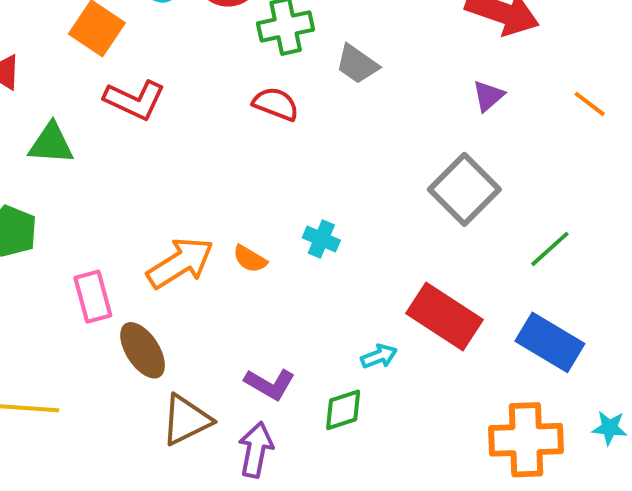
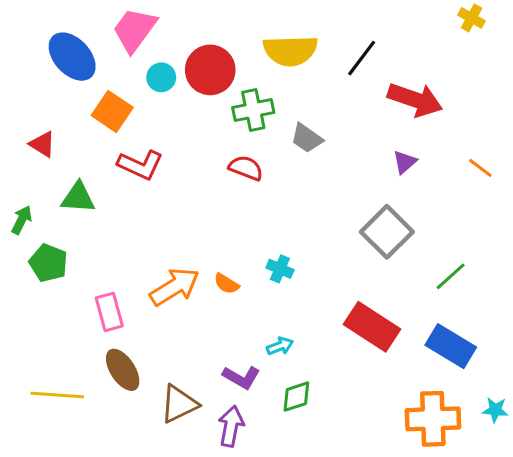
brown ellipse: (143, 350) -> (123, 370), moved
cyan arrow: (379, 356) -> (280, 346), moved

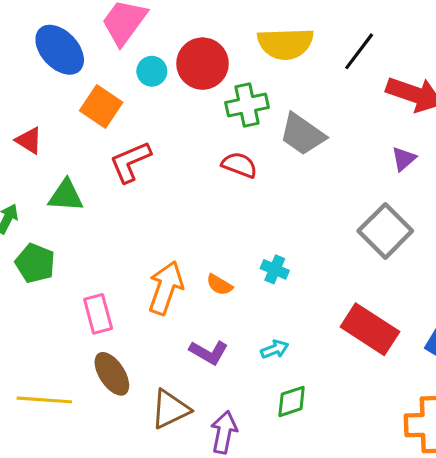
gray trapezoid: (307, 138) -> (302, 134), size x1.4
red L-shape: (140, 165) -> (130, 162), turned 132
orange arrow: (175, 287) -> (166, 288), turned -39
purple L-shape: (241, 377) -> (209, 352), moved

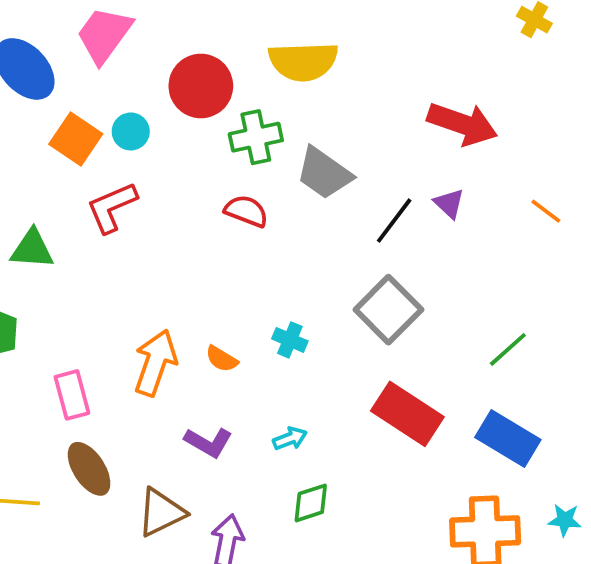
black line: (359, 51) -> (394, 221), moved
cyan circle: (152, 71) -> (131, 131), moved
purple triangle: (404, 159) -> (449, 203), turned -36
gray square: (385, 231) -> (388, 310), moved

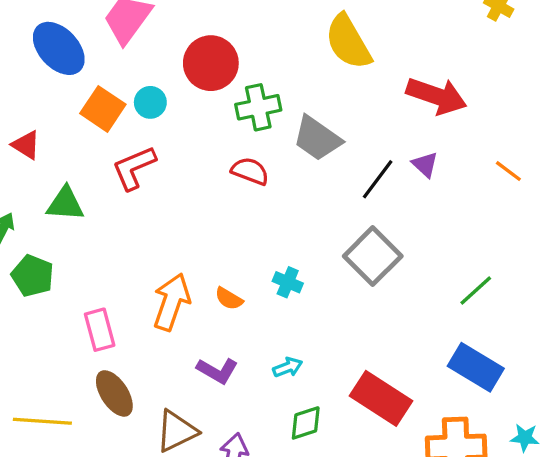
yellow semicircle: (303, 61) -> (348, 42), moved, turned 62
red rectangle: (407, 414) -> (381, 398), moved

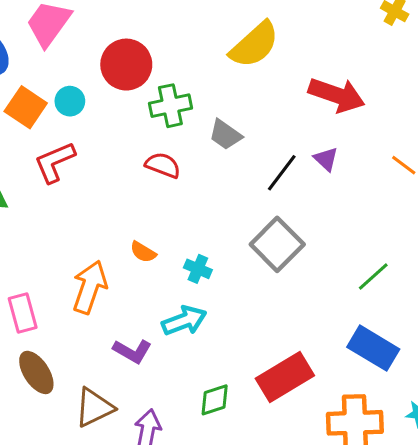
yellow semicircle: (348, 42) -> (254, 45), turned -102
gray trapezoid: (317, 138) -> (225, 135), size x0.7
orange semicircle: (229, 299) -> (143, 252), moved
cyan arrow: (288, 367) -> (184, 321), moved, size x1.6
red rectangle: (381, 398) -> (285, 377), turned -64

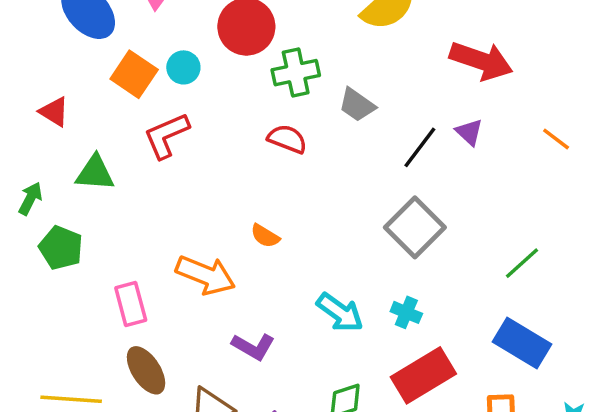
cyan cross: (198, 269) -> (406, 312), moved
orange arrow: (90, 287) -> (206, 275), turned 93
cyan arrow: (184, 321) -> (340, 312), moved, turned 57

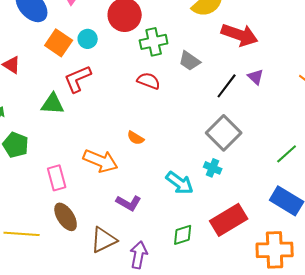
red arrow: (481, 61) -> (240, 35), moved
green triangle: (95, 173) -> (53, 104), moved
cyan cross: (406, 312) -> (213, 168), moved

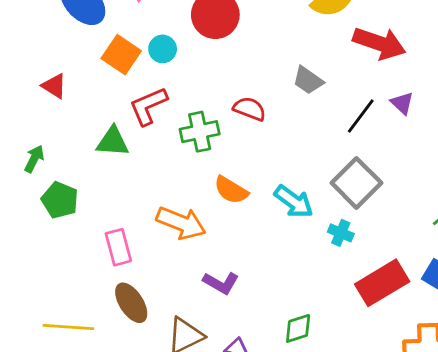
green cross: (154, 42) -> (200, 132), moved
orange semicircle: (136, 138) -> (231, 190), size x1.4
cyan arrow: (180, 183) -> (294, 202), moved
red rectangle: (229, 220) -> (382, 283), moved

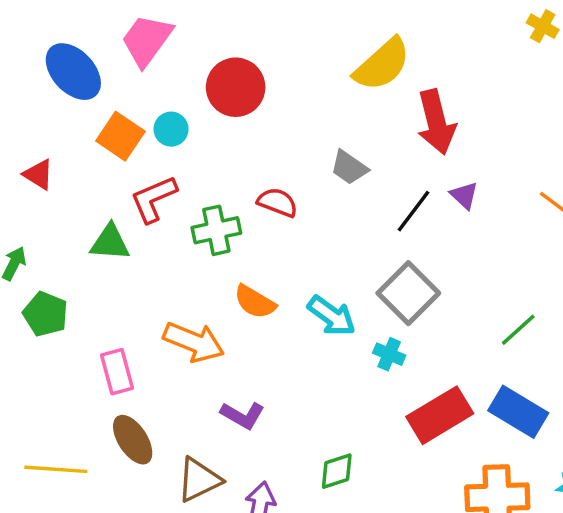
red arrow: (379, 43) -> (436, 122), turned 57

